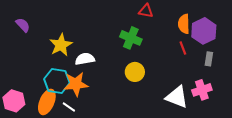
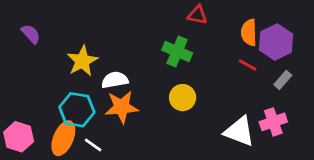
red line: (183, 48) -> (248, 65), turned -40
gray rectangle: (209, 59) -> (283, 80), turned 32
orange star: (76, 84) -> (122, 107), moved

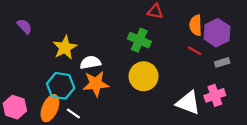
gray rectangle: (283, 80) -> (222, 62), turned 32
yellow circle: (183, 98) -> (144, 76), size x1.4

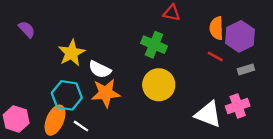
white semicircle: (90, 62) -> (100, 69), turned -144

